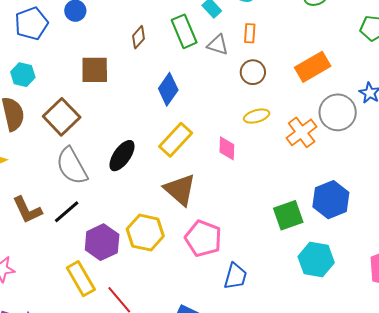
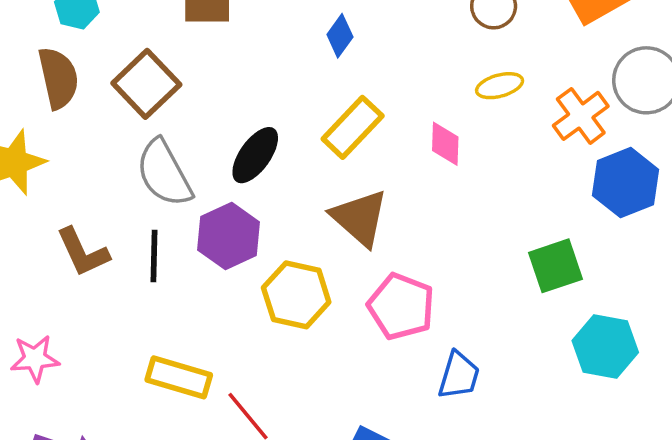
blue diamond: (168, 89) -> (340, 36), size x0.7
blue hexagon: (331, 200) -> (626, 183), moved
black line: (67, 212) -> (154, 256), turned -48
purple hexagon: (102, 242) -> (229, 236), moved
yellow rectangle: (81, 279) -> (179, 377), turned -44

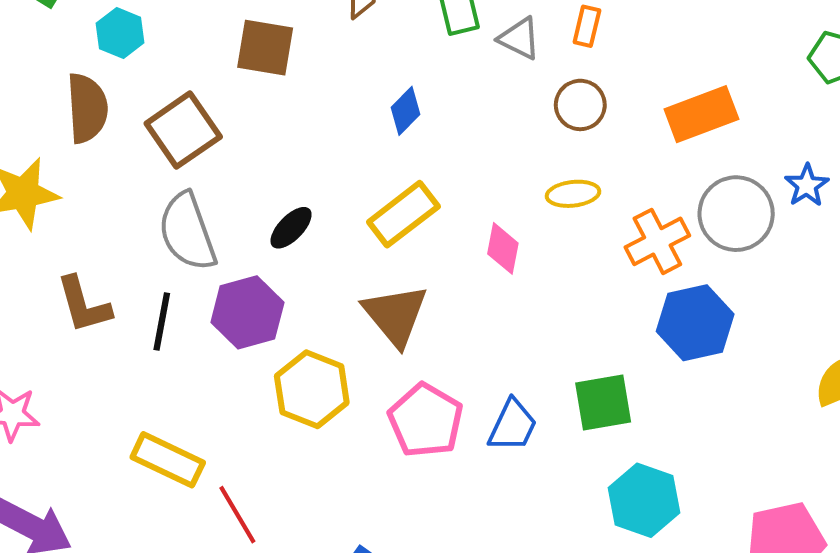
black ellipse: (255, 155) -> (291, 228), size x0.7
blue trapezoid: (459, 375) -> (513, 425), moved

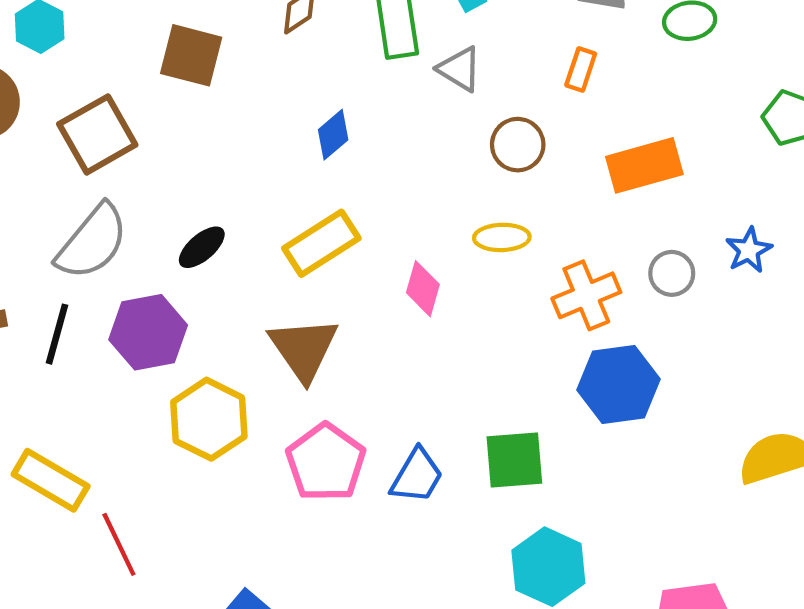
orange rectangle: (587, 26) -> (581, 70), moved
gray circle: (736, 214) -> (672, 273), size x0.6
gray semicircle: (187, 232) -> (92, 242), turned -126

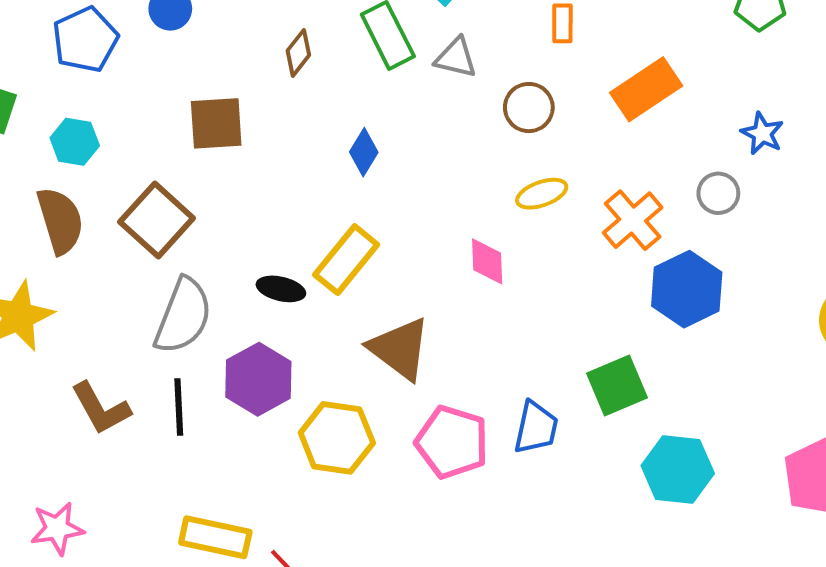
yellow rectangle: (321, 243) -> (346, 260), moved
black ellipse: (202, 247) -> (281, 289), turned 72
gray circle: (672, 273) -> (718, 193), moved

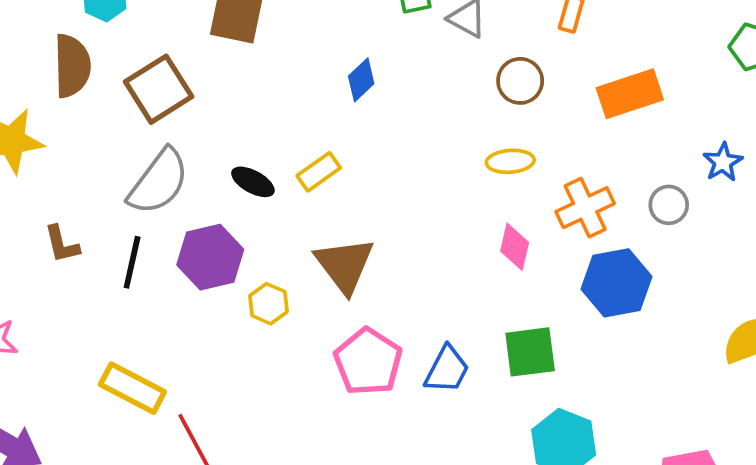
yellow rectangle: (346, 260) -> (319, 172), size x0.7
pink diamond: (487, 261) -> (515, 247), moved
brown L-shape: (101, 408) -> (62, 244), size x0.7
yellow hexagon: (337, 438) -> (269, 304), moved, size x0.6

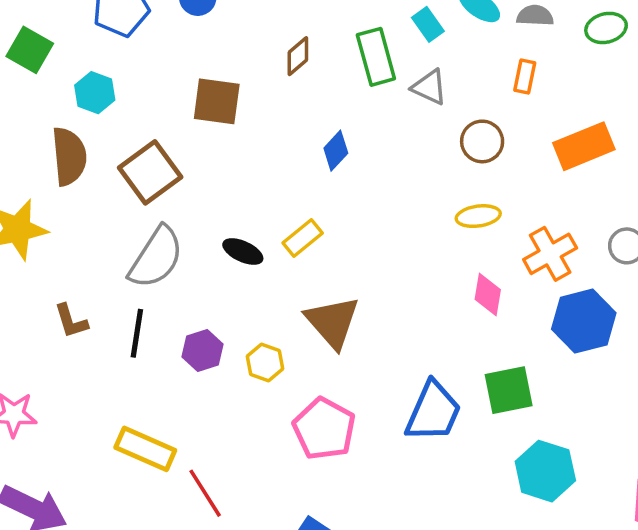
purple hexagon: (210, 257) -> (203, 350), moved, size x0.7
pink pentagon: (368, 362) -> (324, 429), moved
blue trapezoid: (447, 370) -> (433, 412), size x1.4

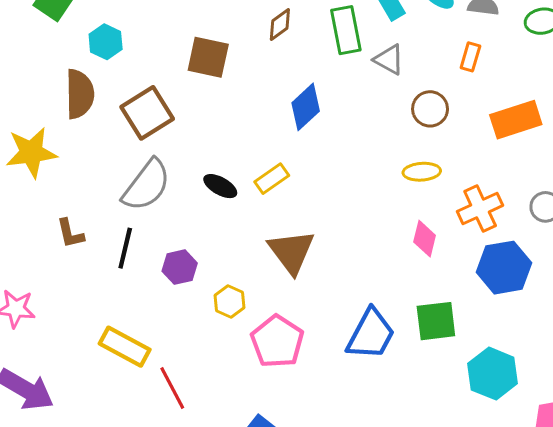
blue diamond: (336, 151) -> (306, 107), size x1.4
yellow hexagon: (265, 363) -> (229, 301), moved
cyan hexagon: (545, 471) -> (493, 374), moved

